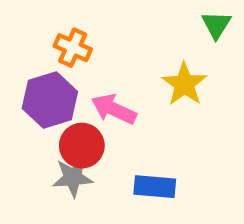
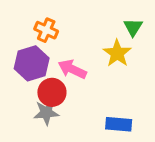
green triangle: (216, 25) -> (133, 27), moved
blue rectangle: (155, 187) -> (119, 124), moved

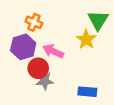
green triangle: (133, 27) -> (98, 20), size x1.5
gray star: (46, 113) -> (45, 81), moved

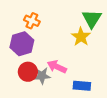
pink arrow: (53, 51) -> (57, 67), moved
red circle: (38, 68) -> (28, 72), moved

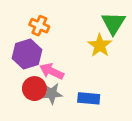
pink arrow: (57, 67) -> (52, 71), moved
blue rectangle: (82, 86) -> (89, 98), moved

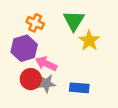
green triangle: (113, 23) -> (74, 21), moved

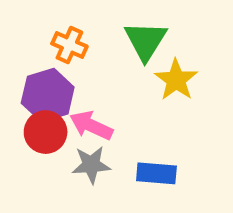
red circle: (31, 79) -> (46, 132), moved

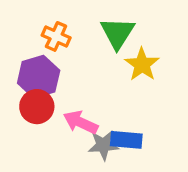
pink arrow: (91, 126) -> (81, 122), moved
gray star: (91, 165) -> (103, 145), moved

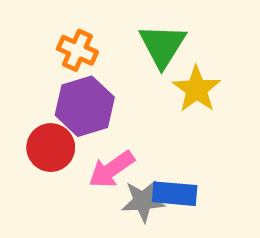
purple hexagon: (39, 77) -> (85, 106), moved
pink arrow: (81, 122) -> (111, 169), turned -60

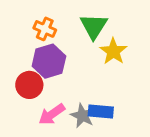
pink arrow: (111, 169) -> (52, 114), moved
gray star: (143, 201) -> (83, 116), turned 30

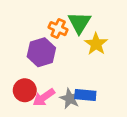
orange cross: (45, 29) -> (58, 29), moved
red circle: (29, 85) -> (25, 90), moved

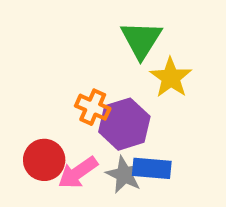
orange cross: (58, 29) -> (93, 107), moved
purple hexagon: (41, 52) -> (124, 124), moved

